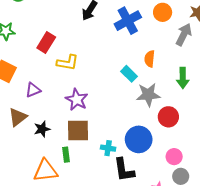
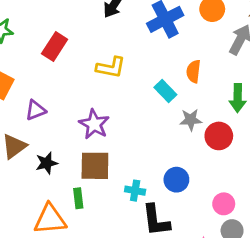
yellow L-shape: (68, 63) -> (111, 67), moved
gray star: (148, 95) -> (191, 120), size x0.7
red circle: (168, 117) -> (219, 136), moved
blue circle: (139, 139) -> (176, 180), size x0.7

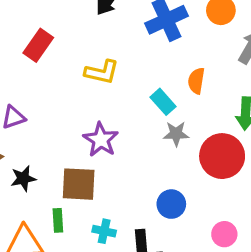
gray star: (191, 120) -> (176, 134), moved
purple star: (94, 124) -> (101, 140), moved
red circle: (219, 136) -> (222, 156), size x1.4
cyan cross: (135, 191) -> (104, 231), moved

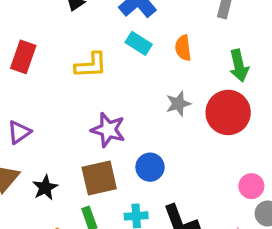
cyan rectangle: (163, 102) -> (139, 43), moved
blue circle: (171, 204) -> (150, 167), moved

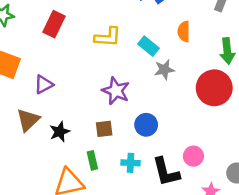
cyan rectangle: (139, 43) -> (148, 46), moved
gray star: (178, 104) -> (164, 70), moved
brown square: (99, 178) -> (104, 129), size x0.6
pink circle: (251, 186) -> (193, 156), moved

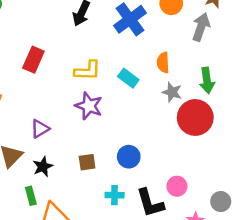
gray star: (164, 70) -> (172, 92), moved, turned 30
purple triangle: (44, 84) -> (40, 129), moved
purple star: (116, 91) -> (89, 106), moved
green rectangle: (92, 160) -> (31, 196), moved

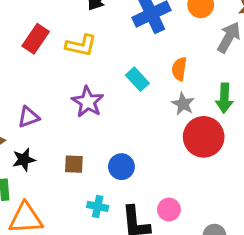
yellow L-shape: (87, 71) -> (81, 45), moved

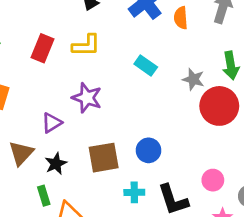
orange semicircle: (179, 69) -> (181, 18), moved
purple star: (88, 102) -> (87, 98), moved
brown square: (74, 164) -> (104, 158), size x1.6
pink circle: (169, 210) -> (213, 180), moved

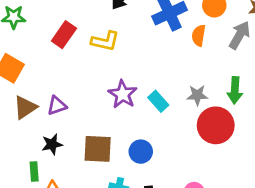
cyan rectangle: (146, 65) -> (158, 101), moved
gray star: (193, 79) -> (197, 95), turned -30
purple star: (87, 98) -> (123, 94), moved
brown triangle: (21, 153) -> (25, 107), moved

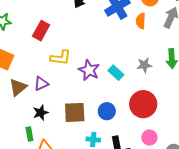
yellow L-shape: (105, 41) -> (61, 58), moved
red circle: (216, 125) -> (143, 104), moved

